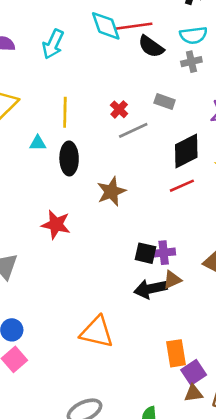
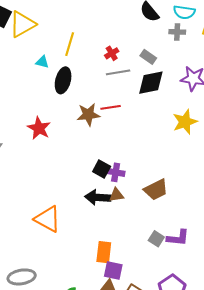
black diamond: (186, 151) -> (151, 83), moved
red line: (182, 186) -> (111, 107), moved
purple square: (194, 372) -> (113, 270), turned 30

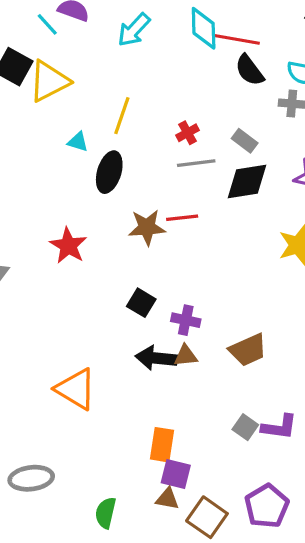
black square: (102, 169) -> (141, 303), moved

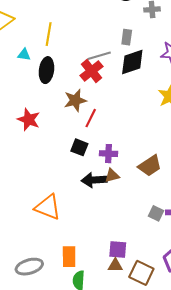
red cross: (187, 133) -> (92, 71), moved, size x1.6
gray rectangle: (245, 141) -> (127, 37), turned 70
red line: (182, 218) -> (91, 118), moved, turned -48
orange rectangle: (162, 445) -> (69, 257), moved

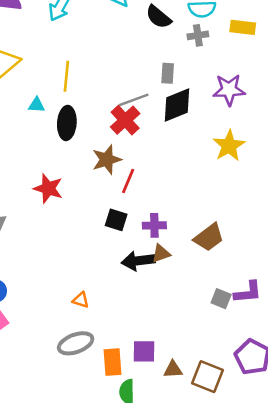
orange triangle: (48, 207) -> (81, 300), size x0.5
purple square: (118, 249) -> (144, 351), moved
gray ellipse: (29, 267) -> (76, 343), moved

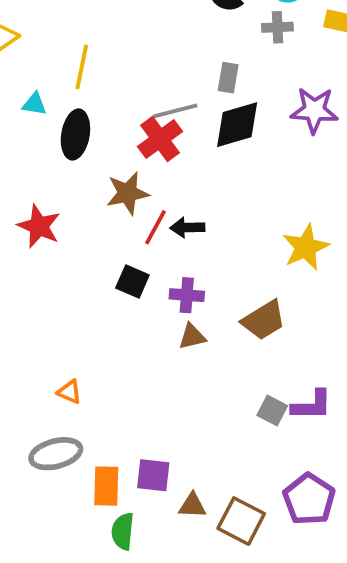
yellow star: (229, 146) -> (306, 247), moved
black arrow: (138, 261) -> (187, 228), moved, size x0.7

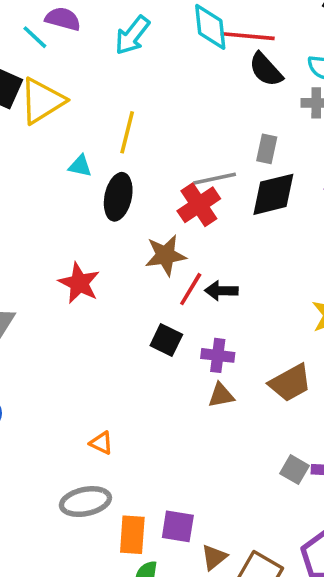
brown triangle: (192, 506) -> (214, 557), turned -44

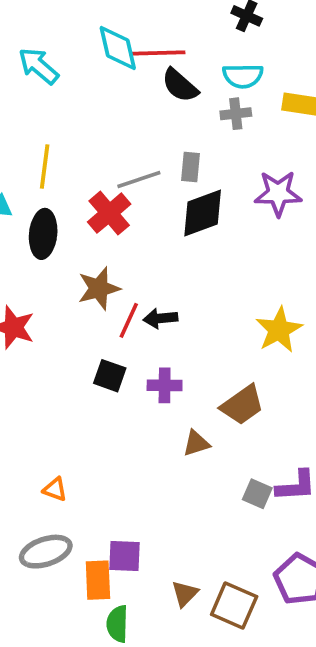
cyan arrow: (132, 35) -> (38, 66), turned 99
gray line: (215, 179) -> (139, 179), moved
red cross: (199, 205) -> (109, 213), moved
brown triangle: (221, 395) -> (196, 443), moved
purple square: (178, 526) -> (125, 556), moved

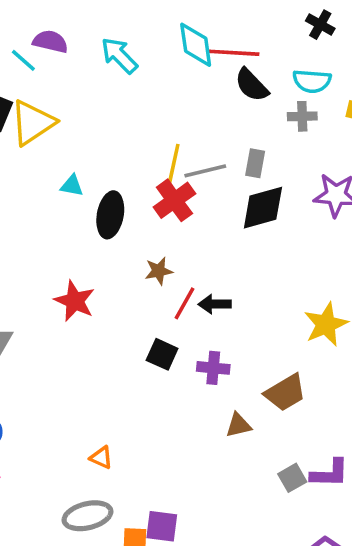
yellow line: (45, 167) -> (173, 165), moved
brown star: (99, 288) -> (159, 271), size x0.7
gray square: (257, 494) -> (292, 478), turned 32

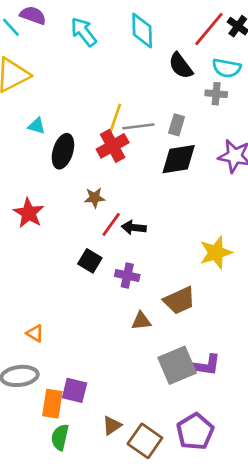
red line: (233, 53) -> (209, 29), moved, turned -60
gray square: (292, 478) -> (177, 365), size x1.8

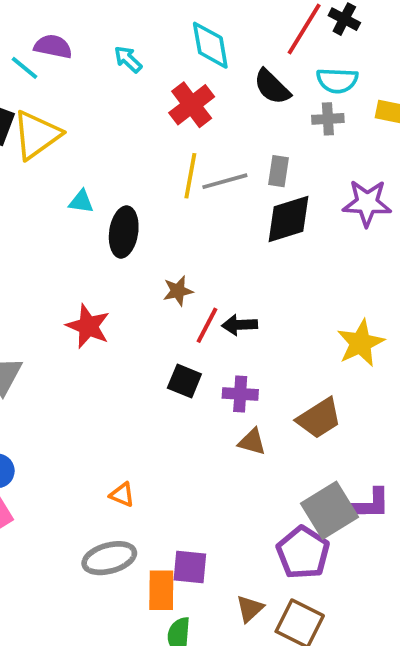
cyan arrow: (84, 32) -> (128, 59), size x0.7
red cross: (113, 146) -> (192, 105), moved
brown triangle: (141, 321) -> (252, 442), moved, turned 30
purple pentagon: (195, 432) -> (303, 553), moved

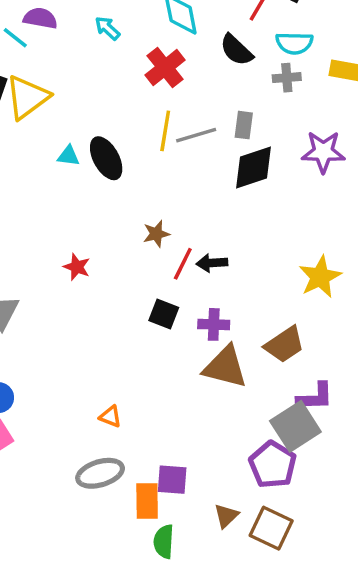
black ellipse: (124, 232) -> (106, 158), moved, turned -36
red star: (88, 326) -> (77, 267), size x0.7
brown triangle: (252, 442) -> (225, 367), size x1.8
purple L-shape: (370, 504) -> (315, 397), moved

